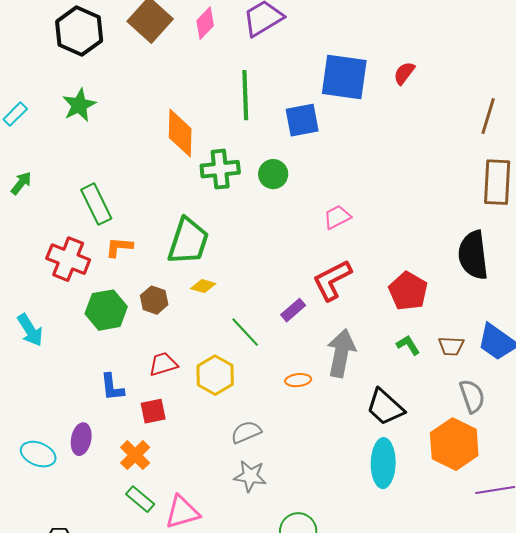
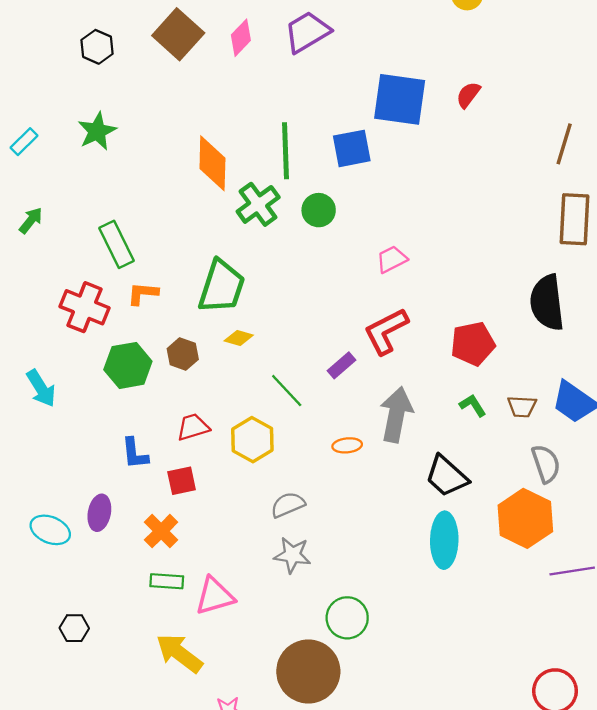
black hexagon: (79, 31) -> (97, 47), size x0.6
green line: (245, 95) -> (286, 151), moved
green cross: (220, 169) -> (258, 204), turned -30
red pentagon: (408, 291) -> (473, 344), turned 30
green rectangle: (140, 499) -> (167, 581), turned -36

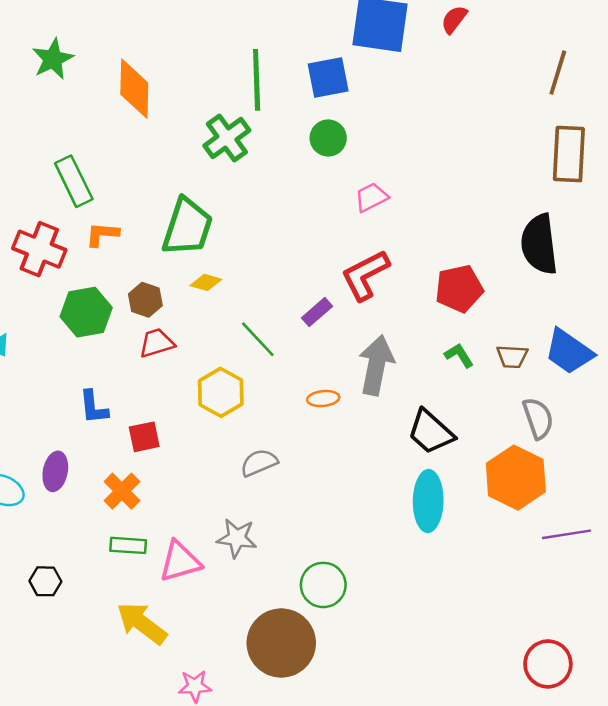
orange diamond: (212, 163) -> (134, 89), moved
green circle: (319, 210) -> (328, 138), moved
red trapezoid: (193, 427) -> (157, 343), moved
gray star: (292, 555) -> (237, 538), moved
black hexagon: (74, 628) -> (45, 581), moved

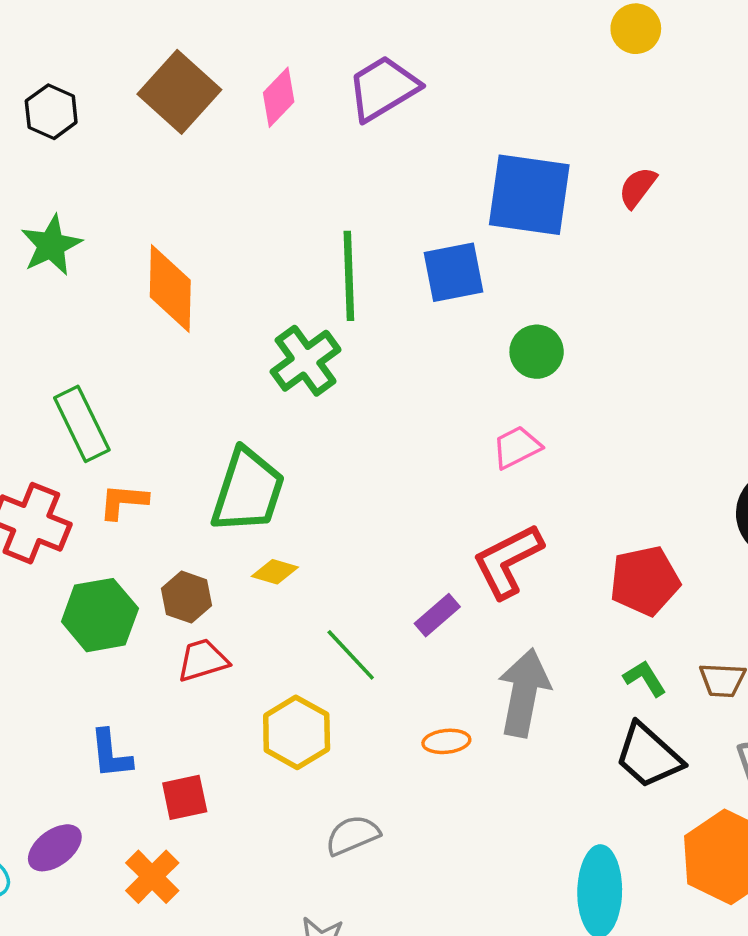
green circle: (328, 138) -> (537, 352), moved
black trapezoid: (431, 432) -> (648, 756), moved
purple ellipse: (55, 471) -> (55, 848), turned 42

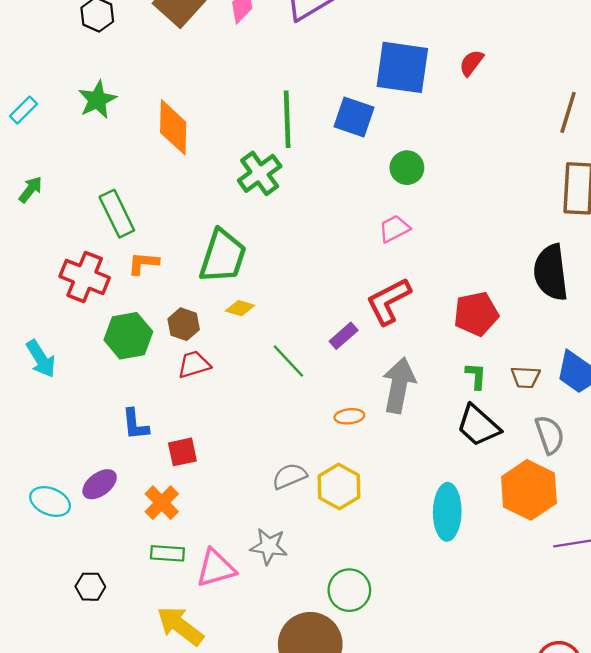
blue square: (454, 272) -> (354, 117), turned 30
green L-shape: (645, 678) -> (476, 376), turned 36
yellow hexagon: (297, 732) -> (339, 487), moved

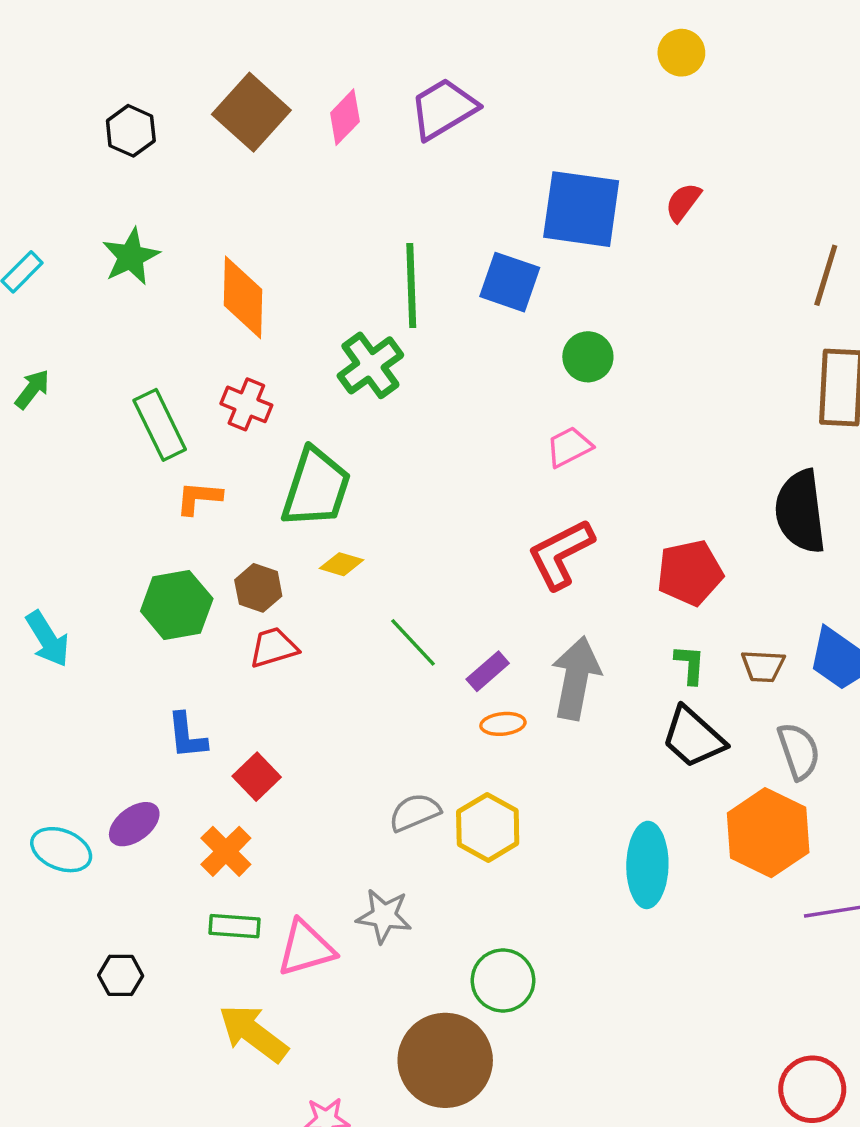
red cross: (85, 277) -> (246, 404), moved, size x0.7
purple rectangle: (344, 336) -> (488, 671), moved
red square: (182, 452) -> (257, 777), turned -32

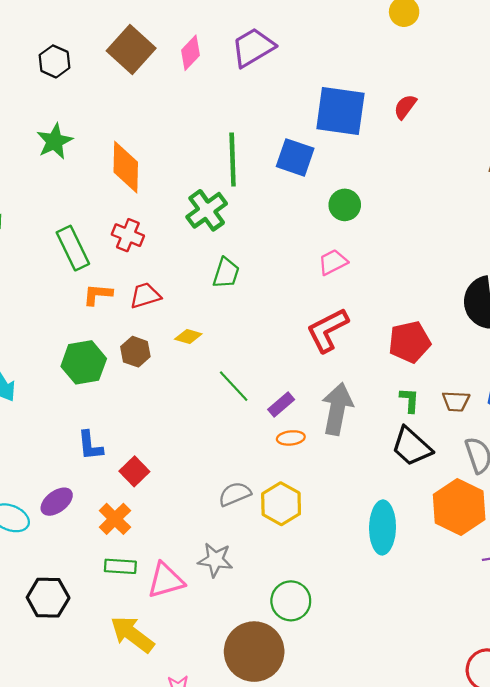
green trapezoid: (316, 488) -> (226, 273), moved, size x0.6
red trapezoid: (274, 647) -> (145, 296), moved
black hexagon: (121, 975) -> (48, 598), size x1.5

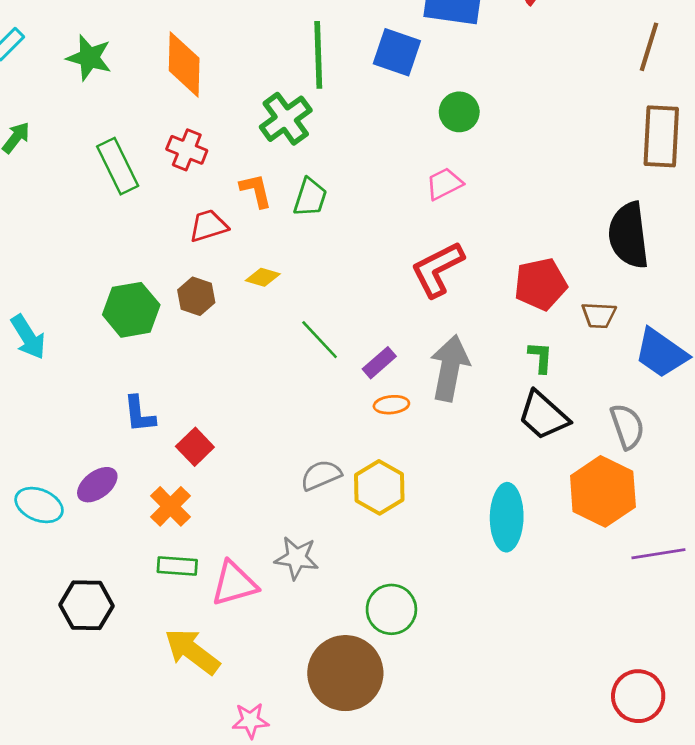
green star: (55, 141) -> (89, 58), moved, turned -30
orange L-shape: (98, 294) -> (256, 191), moved, turned 72
brown trapezoid: (456, 401) -> (599, 315), moved

